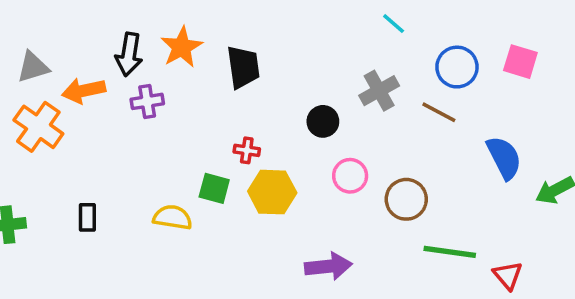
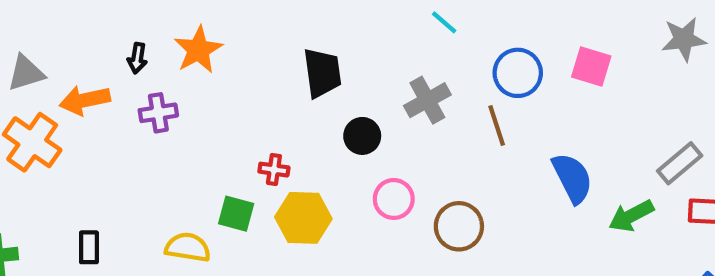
black arrow: (129, 54) -> (137, 58), size x0.6
black trapezoid: (243, 67) -> (322, 73), moved
brown line: (439, 112) -> (497, 125), turned 44

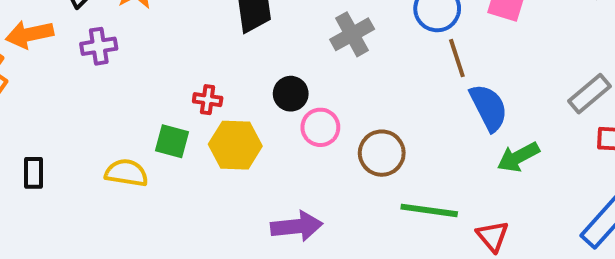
brown line: (497, 125) -> (457, 58), moved
black circle: (362, 136) -> (291, 94), moved
green arrow: (631, 216) -> (518, 157), moved

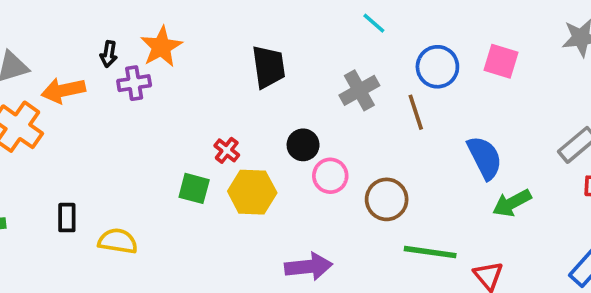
purple cross: (99, 46) -> (134, 83), moved
brown line: (457, 58) -> (416, 112), moved
red cross: (208, 100) -> (227, 150), turned 30
yellow semicircle: (126, 173) -> (118, 241), moved

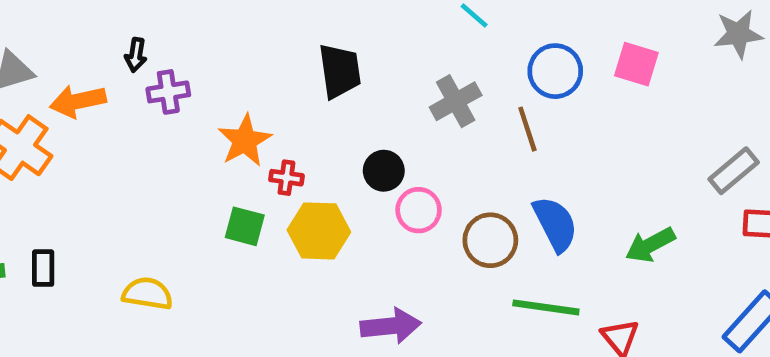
orange star: (161, 47) -> (245, 141), moved
red cross: (227, 150) -> (286, 178), turned -30
blue semicircle: (485, 158) -> (555, 224), moved
black rectangle: (67, 218) -> (43, 268), moved

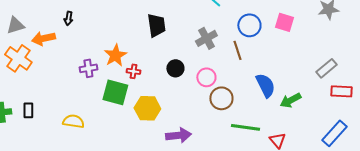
purple cross: (168, 92) -> (88, 68), moved
pink circle: (419, 210) -> (206, 77), moved
blue semicircle: (555, 224) -> (265, 85), moved
green square: (245, 226) -> (115, 92), size x1.5
yellow hexagon: (319, 231) -> (147, 108), moved

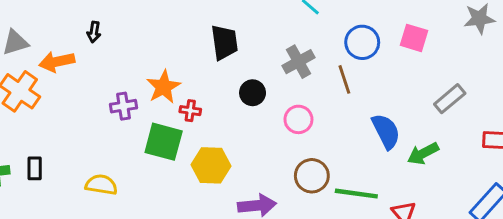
black circle: (175, 68) -> (253, 93), moved
gray rectangle: (326, 68) -> (450, 99), moved
brown circle: (221, 98) -> (312, 176), moved

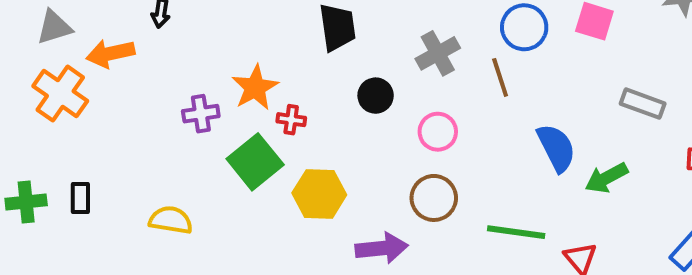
gray rectangle: (450, 99) -> (643, 104), turned 60
green square: (164, 142) -> (255, 162), turned 36
brown circle: (312, 176) -> (434, 198), moved

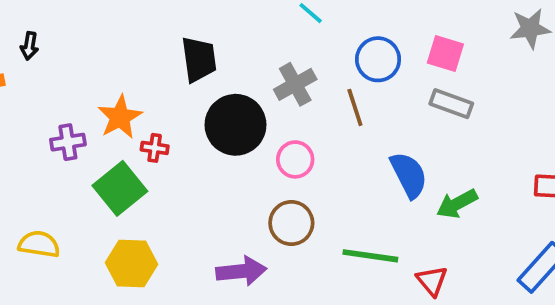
black circle: (376, 96) -> (235, 125), size x1.8
gray rectangle: (643, 104) -> (451, 104), moved
yellow hexagon: (319, 194) -> (131, 263), moved

